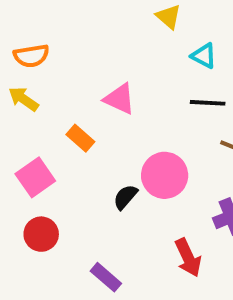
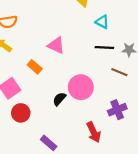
red circle: (41, 234) -> (21, 113), moved

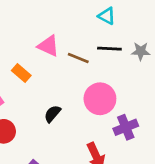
brown line: (119, 72) -> (78, 58), moved
pink circle: (81, 87) -> (100, 99), moved

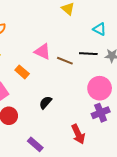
cyan triangle: (107, 16) -> (100, 29), moved
pink circle: (100, 99) -> (100, 88), moved

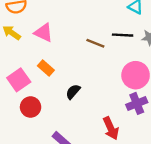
pink triangle: (42, 52) -> (44, 33), moved
orange rectangle: (22, 72) -> (46, 68), moved

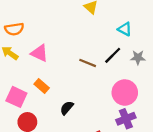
black line: (123, 35) -> (113, 55), turned -48
pink square: (19, 80) -> (16, 97), turned -30

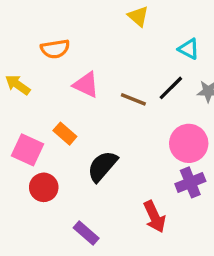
orange semicircle: (14, 29) -> (55, 49), moved
pink triangle: (39, 53) -> (86, 85), moved
black semicircle: (67, 108) -> (102, 166), size x1.5

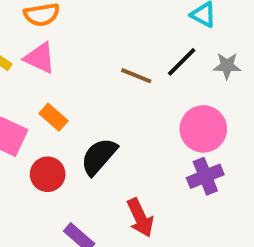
pink triangle: (86, 85) -> (40, 58), moved
red circle: (44, 187) -> (48, 174), moved
red arrow: (155, 217) -> (140, 218), moved

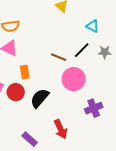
orange rectangle: (54, 117) -> (25, 72), moved, turned 40
pink circle: (203, 129) -> (74, 79), moved
red circle: (48, 174) -> (16, 92), moved

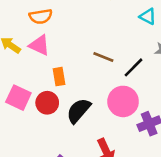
black line: (82, 50) -> (134, 67), moved
pink circle: (74, 79) -> (123, 101), moved

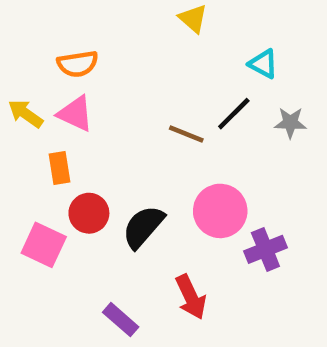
black line: (134, 67) -> (234, 114), moved
orange rectangle: (59, 77) -> (59, 168), moved
pink square: (18, 98) -> (44, 245), moved

